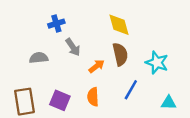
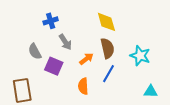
gray semicircle: (39, 58) -> (35, 51), turned -112
blue line: (131, 90) -> (109, 74), moved
purple square: (60, 100) -> (54, 66), moved

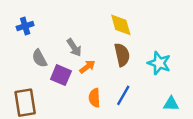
blue cross: (51, 21) -> (25, 26), moved
orange arrow: (86, 59) -> (87, 67), moved
blue line: (109, 74) -> (123, 95), moved

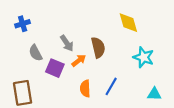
yellow diamond: (121, 25) -> (128, 23), moved
brown semicircle: (122, 55) -> (98, 48), moved

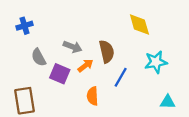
gray arrow: (67, 43) -> (73, 47), turned -35
cyan star: (144, 57) -> (156, 62), turned -30
blue line: (111, 86) -> (121, 77), moved

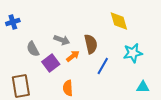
blue cross: (25, 26) -> (13, 22), moved
purple square: (60, 74) -> (51, 63), turned 30
orange semicircle: (93, 96) -> (68, 88), moved

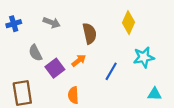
yellow diamond: (119, 21) -> (129, 23), turned 40
gray arrow: (62, 40) -> (52, 23), moved
brown semicircle: (91, 44) -> (90, 33), moved

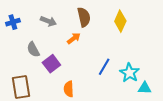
brown semicircle: (90, 33) -> (84, 17), moved
cyan star: (144, 57) -> (129, 73), moved, turned -30
orange arrow: (79, 60) -> (74, 38), moved

